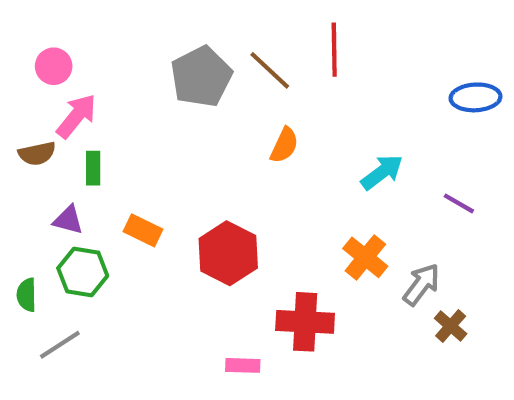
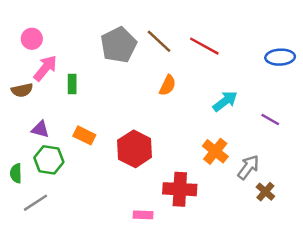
red line: (334, 50) -> (204, 46), moved, turned -60
green rectangle: (93, 168) -> (72, 84), moved

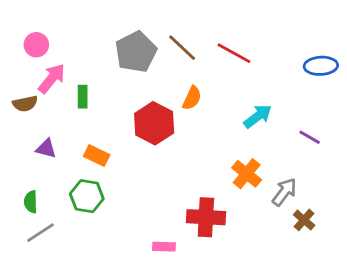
red hexagon: (135, 149) -> (154, 123), moved
green hexagon: (49, 160) -> (87, 196), moved
green semicircle: (16, 173) -> (31, 202), moved

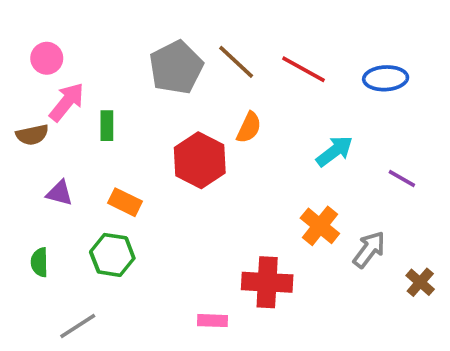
blue ellipse: (321, 66) -> (386, 78), moved
brown cross: (304, 220) -> (420, 282), moved
gray line: (41, 233) -> (78, 326), moved

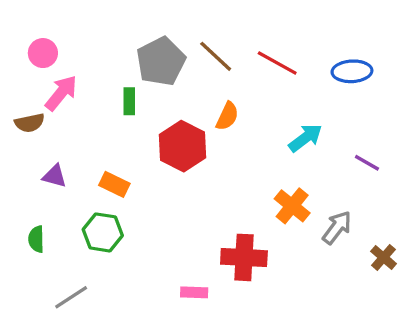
green rectangle: (107, 126) -> (129, 101), moved

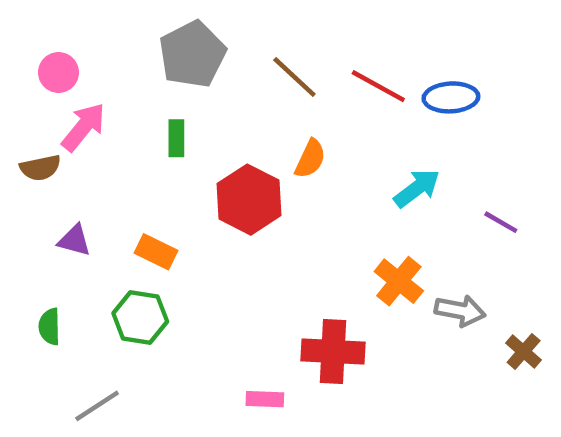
gray pentagon: (161, 61) -> (192, 54), moved
blue ellipse: (352, 71) -> (451, 97), moved
gray arrow: (337, 228) -> (460, 311), turned 64

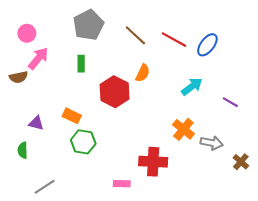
blue ellipse: (451, 97) -> (207, 45), turned -50
purple triangle: (74, 240) -> (36, 123), moved
green hexagon: (140, 317) -> (83, 142), moved

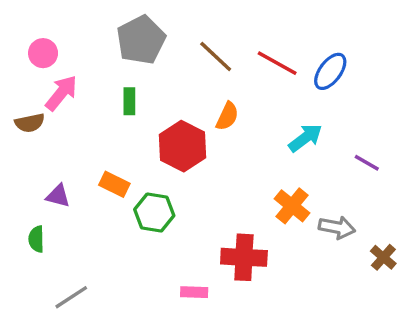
green hexagon: (83, 142) -> (154, 213), moved

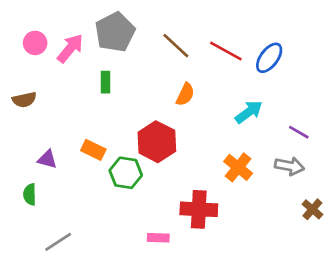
pink arrow: (61, 93) -> (70, 48), moved
red hexagon: (182, 146) -> (157, 142), moved
gray arrow: (337, 227) -> (289, 166), moved

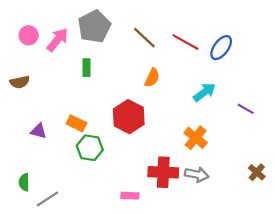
gray arrow: (289, 166) -> (197, 174), moved
green hexagon: (126, 173) -> (90, 148), moved
green semicircle: (30, 194) -> (24, 182), moved

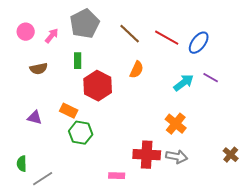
pink arrow: (58, 40) -> (52, 36), size x0.7
brown semicircle: (20, 82) -> (39, 69), moved
purple line: (246, 109) -> (211, 78), moved
red hexagon: (129, 117) -> (98, 86), moved

